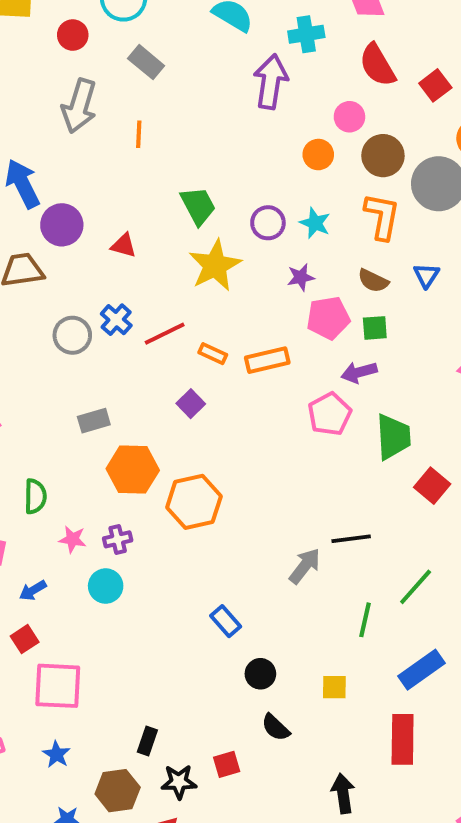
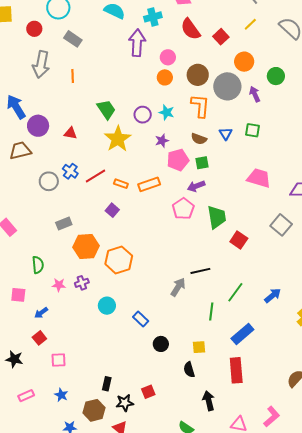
pink circle: (349, 117) -> (168, 57), moved
cyan circle: (106, 586) -> (107, 306), moved
pink square: (58, 686) -> (58, 360), size x0.6
black semicircle: (276, 727) -> (189, 370), moved, turned 35

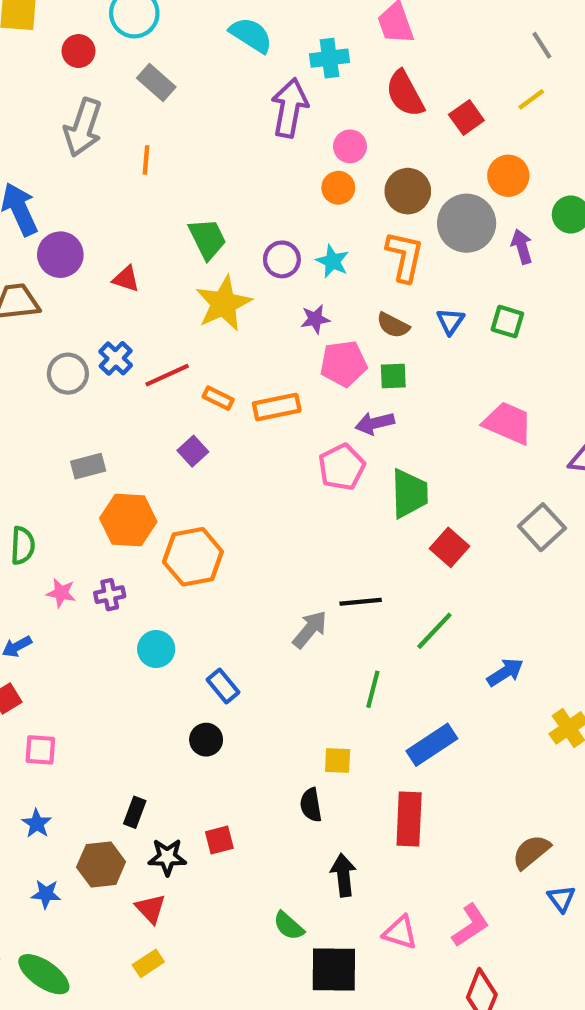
green line: (235, 292) -> (434, 631), moved
black circle: (161, 344) -> (206, 740), moved

